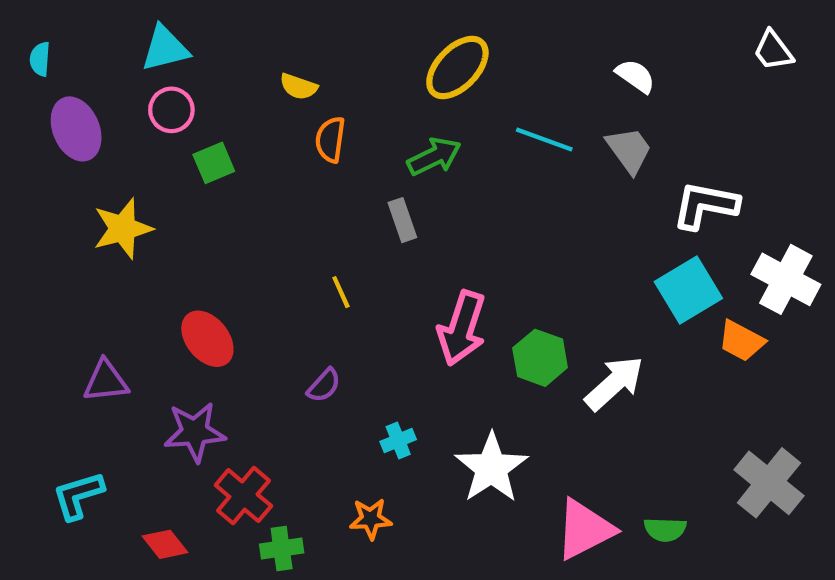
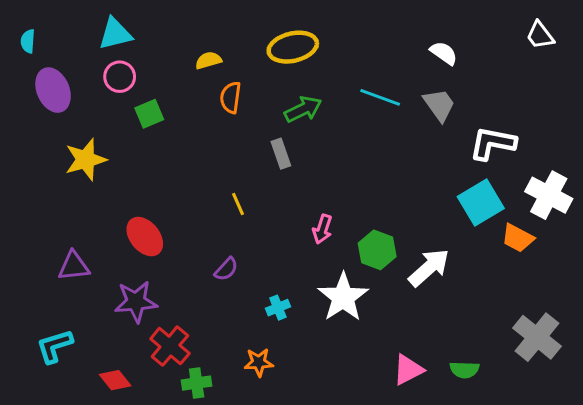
yellow ellipse: (457, 68) -> (293, 47), moved, turned 33
yellow semicircle: (299, 87) -> (208, 60), turned 145
pink arrow: (462, 328) -> (322, 229), size x0.6
white star: (491, 468) -> (343, 297), moved
pink triangle: (585, 529) -> (408, 370), size x0.7

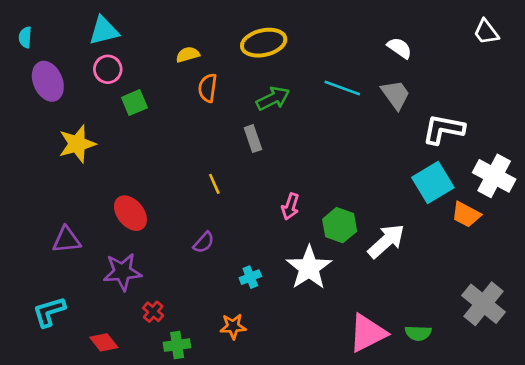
red cross: (170, 346) -> (153, 312), size x0.6
pink triangle: (408, 370) -> (368, 333), size x1.4

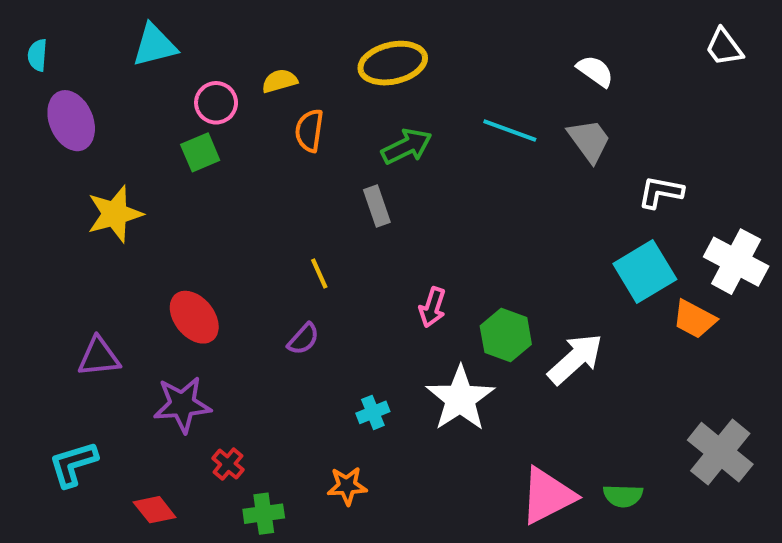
pink circle: (108, 69) -> (216, 103), moved
white L-shape: (443, 129) -> (661, 192), size x0.7
purple semicircle: (204, 242) -> (303, 339), moved

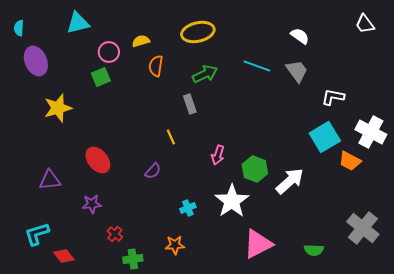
yellow line: (319, 273) -> (171, 137), moved
purple star: (182, 404) -> (92, 204), size x0.7
pink triangle: (548, 496) -> (258, 244), moved
red diamond: (155, 510) -> (64, 256), moved

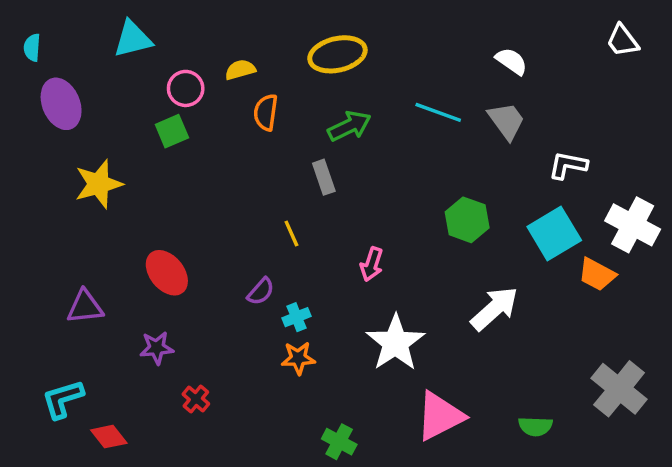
green hexagon: (255, 169) -> (467, 220), moved
cyan cross: (188, 208) -> (297, 317), moved
orange star: (175, 245) -> (298, 358), moved
green cross: (133, 259) -> (339, 442), moved, turned 36

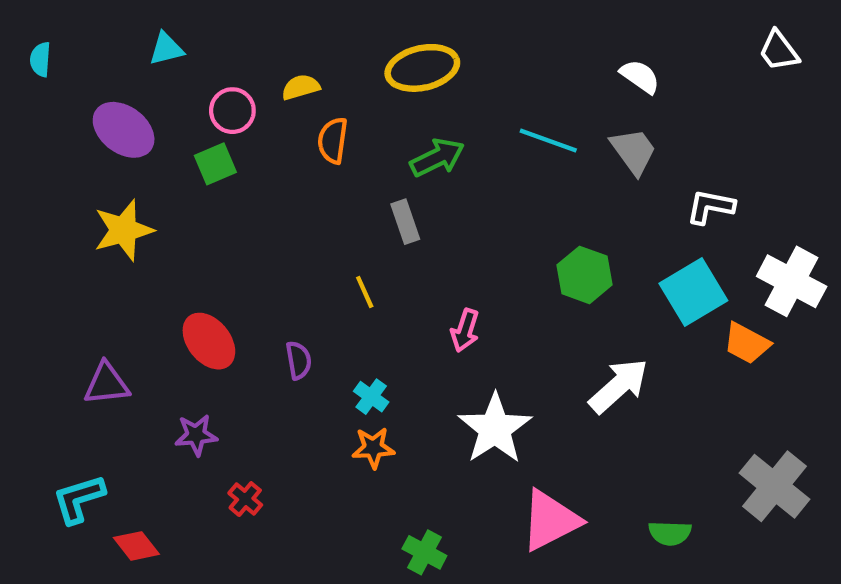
cyan triangle: (133, 39) -> (166, 49), size x0.7
purple ellipse: (61, 104) -> (124, 130), moved, turned -30
purple semicircle: (261, 292) -> (299, 360), moved, turned -52
cyan cross: (297, 317) -> (371, 397), turned -32

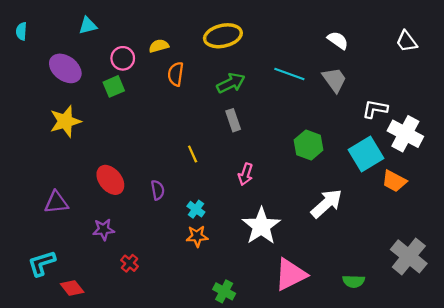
white trapezoid: (779, 51) -> (407, 41), moved
gray rectangle: (405, 222) -> (233, 120), moved
white cross: (792, 281) -> (405, 134), moved

